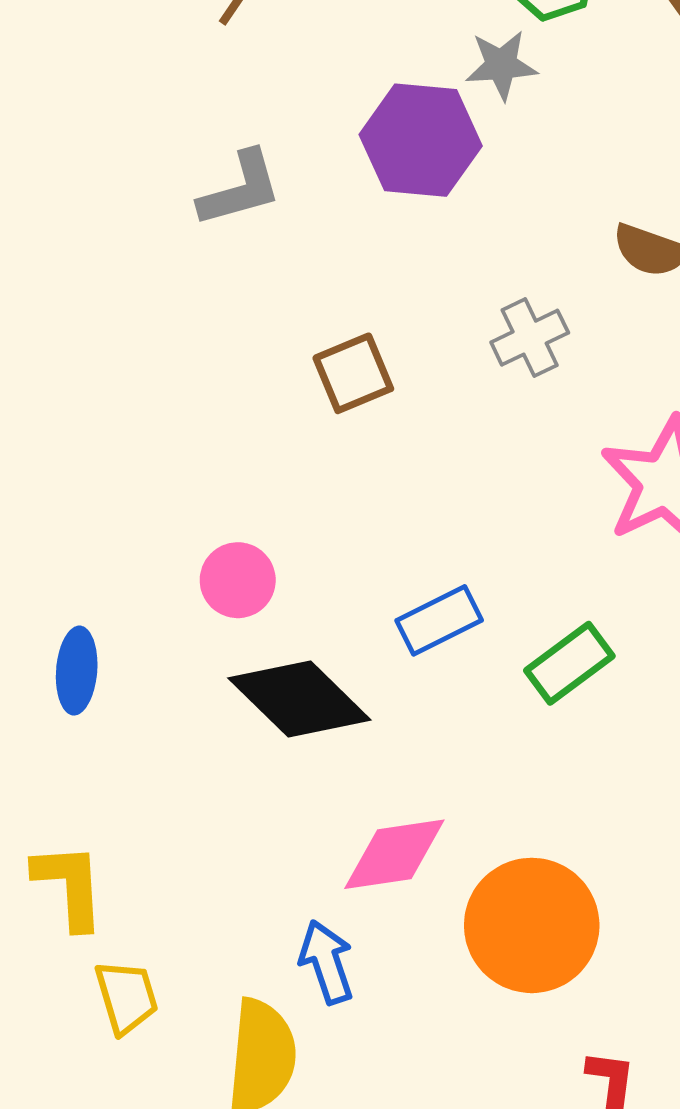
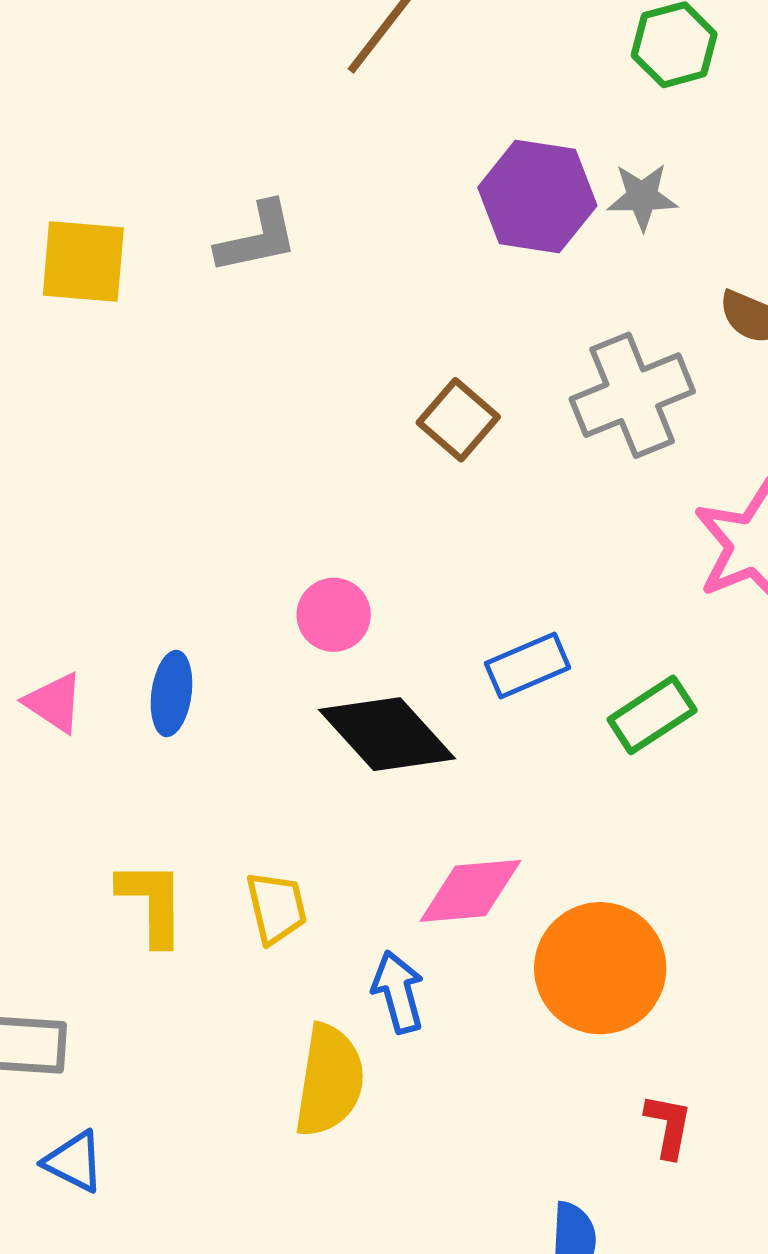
gray star: (501, 65) -> (642, 197), moved
gray L-shape: (240, 189) -> (257, 238), moved
gray cross: (530, 338) -> (632, 395), size x1.6
brown square: (353, 373) -> (458, 420), turned -30
yellow trapezoid: (127, 997) -> (276, 908), moved

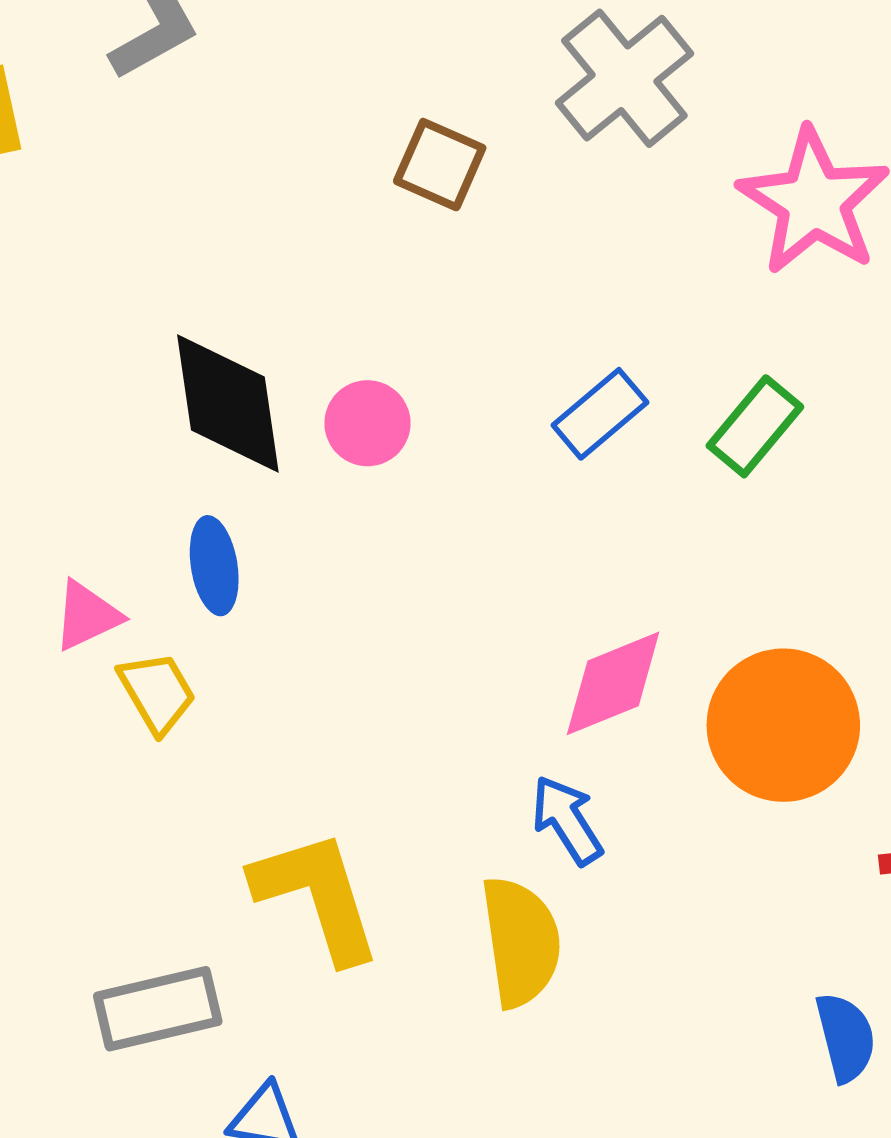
pink triangle: (54, 703) -> (87, 616), turned -42
black diamond: (387, 734) -> (228, 403), moved, turned 51
yellow L-shape: (152, 903) -> (317, 896), moved, size x1.4
yellow trapezoid: (276, 908) -> (157, 693), moved

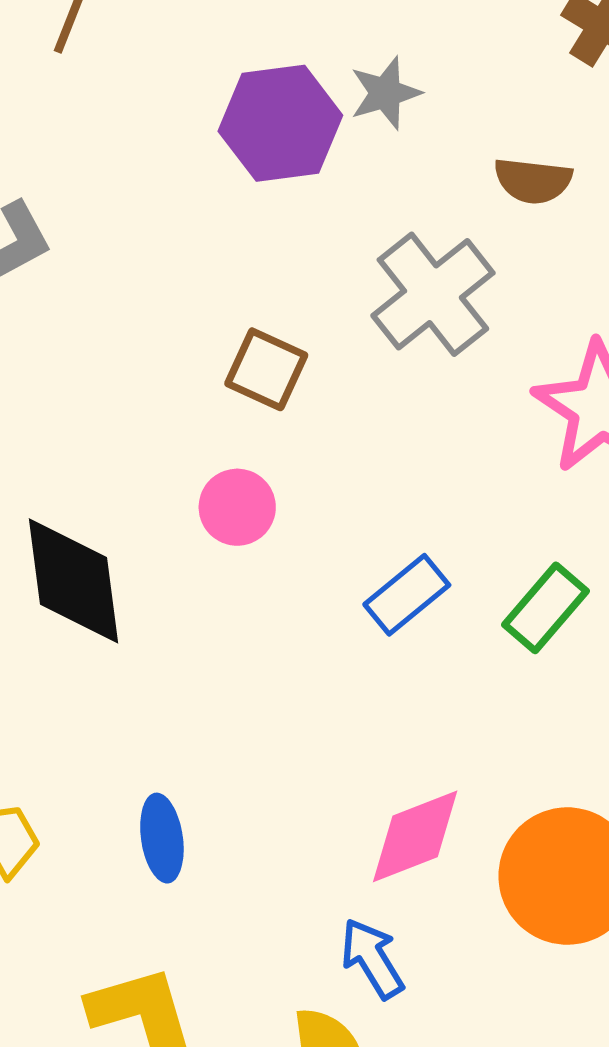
pink circle: (367, 423) -> (237, 507), moved
blue ellipse: (214, 566) -> (162, 838), moved

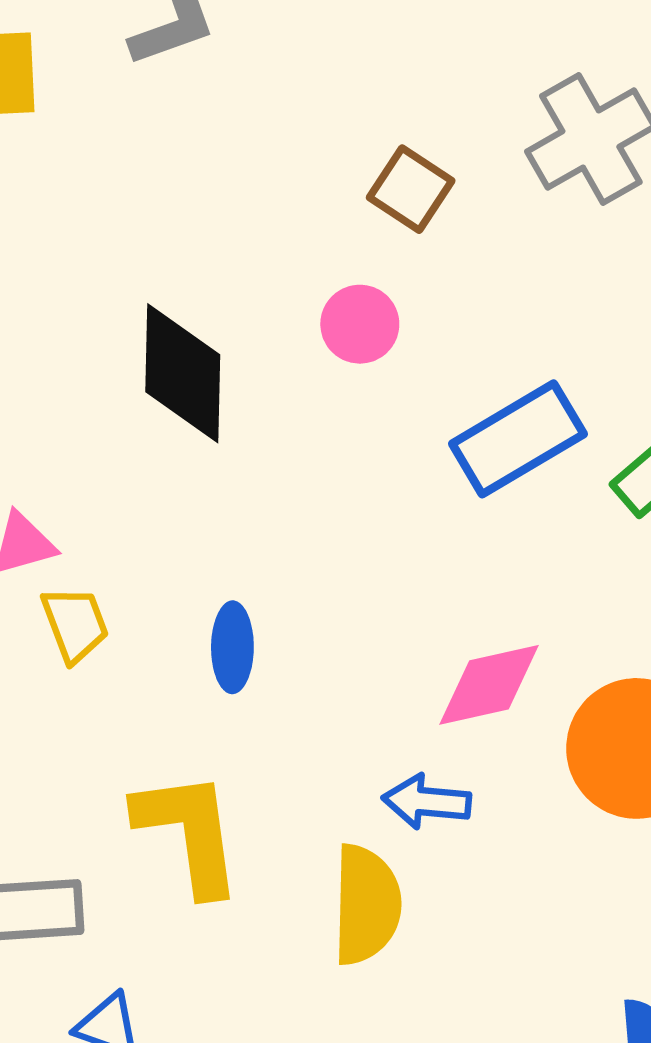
blue rectangle: (407, 595) -> (518, 439), size x1.5
blue arrow: (372, 958) -> (427, 802), turned -62

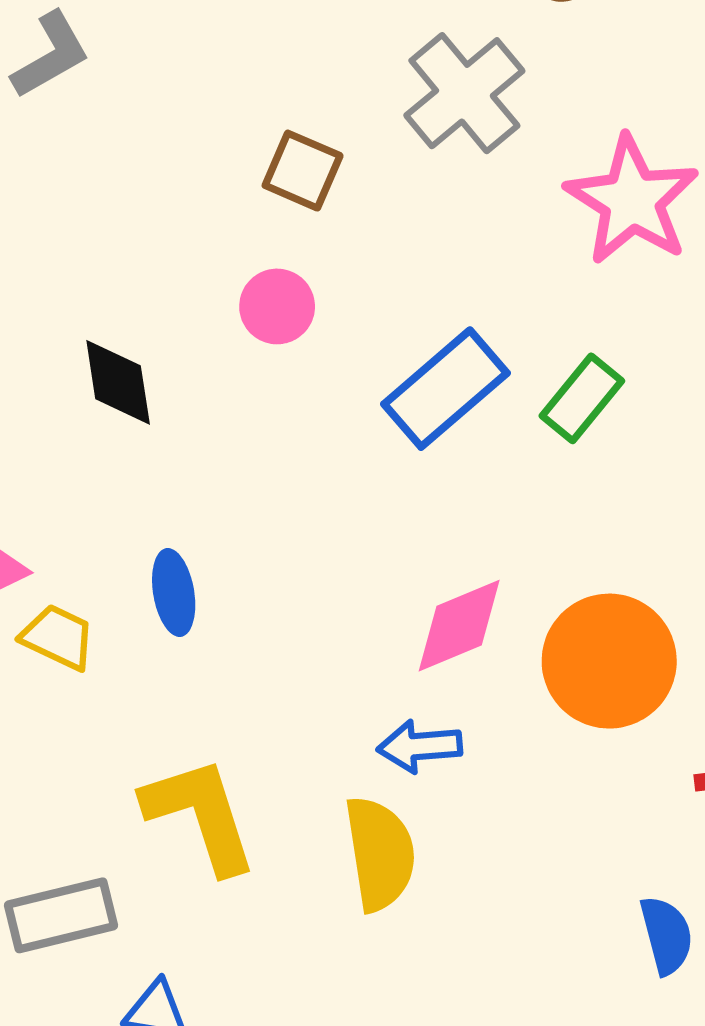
black diamond: (183, 373) -> (118, 382), size x0.7
yellow trapezoid: (75, 624) -> (58, 637), turned -34
blue ellipse: (232, 647) -> (174, 593), moved

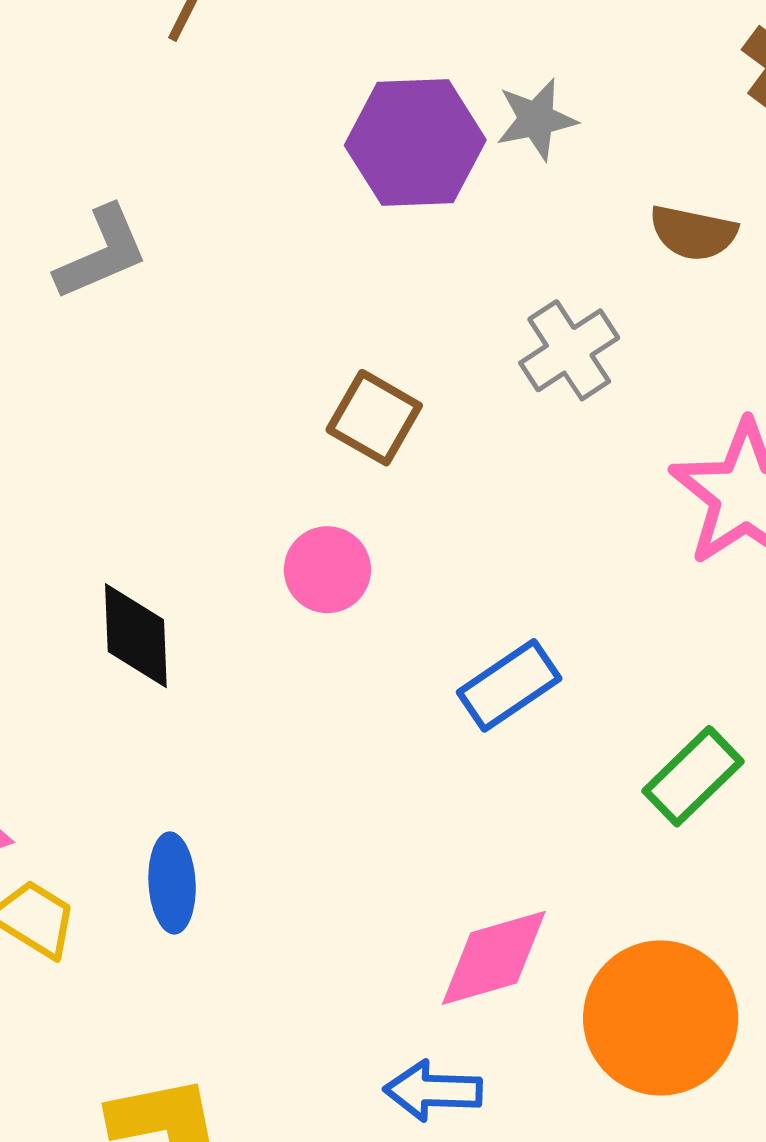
gray cross: (464, 93) -> (569, 350), size x0.7
blue rectangle: (445, 389) -> (509, 685), size x0.7
green rectangle: (582, 398) -> (693, 776), moved

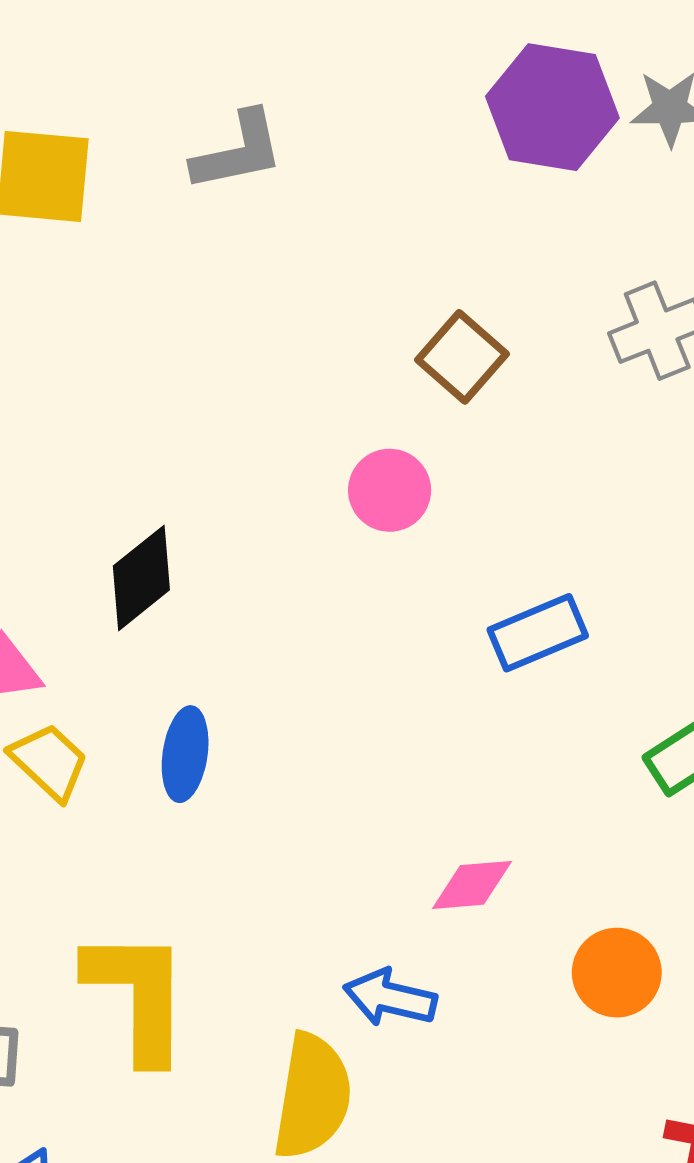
black diamond: (136, 636) -> (141, 578), moved, turned 42
pink diamond: (494, 958) -> (472, 885), size x0.7
orange circle: (661, 1018) -> (617, 973), size x0.6

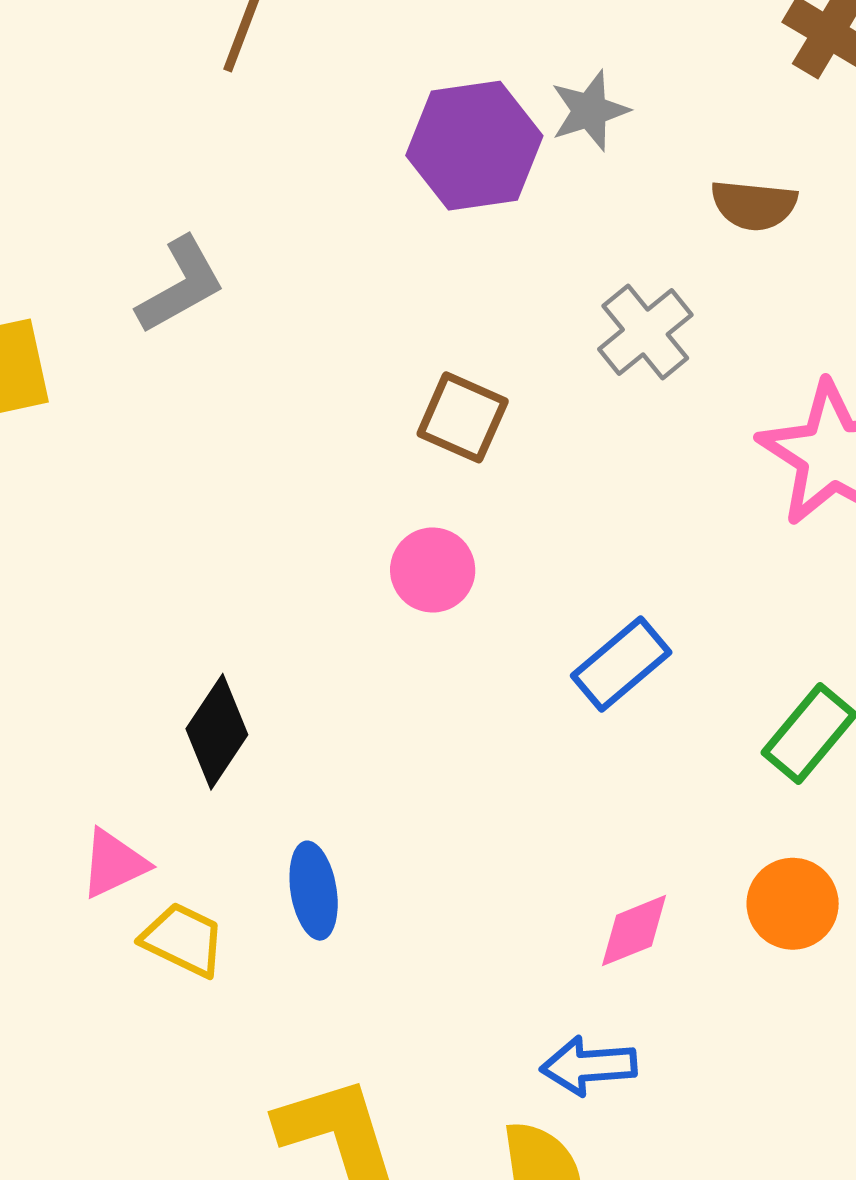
orange circle: (617, 973) -> (793, 904), moved

